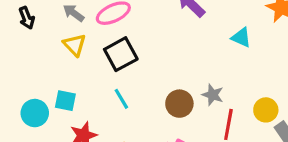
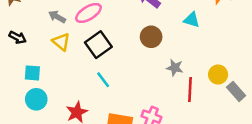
black arrow: (27, 18) -> (18, 37), moved, turned -35
cyan square: (65, 101) -> (32, 73), moved
brown circle: (179, 104) -> (151, 37), moved

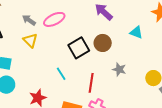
black square: (98, 45) -> (79, 48), moved
red line: (190, 90) -> (91, 83), moved

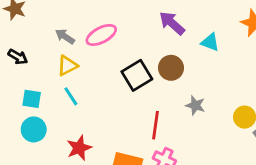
cyan triangle: (136, 32) -> (210, 42), moved
yellow triangle: (30, 40) -> (67, 66), turned 49
cyan line: (61, 74) -> (71, 96), moved

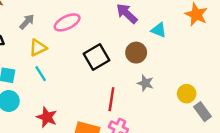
gray arrow: (65, 36) -> (27, 22), moved, turned 98
brown circle: (171, 68) -> (136, 53), moved
red star: (79, 148) -> (47, 117), turned -30

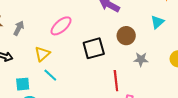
gray arrow: (27, 22) -> (19, 28), moved
cyan triangle: (159, 30) -> (157, 22), moved, turned -48
black square: (97, 57) -> (94, 48), turned 30

